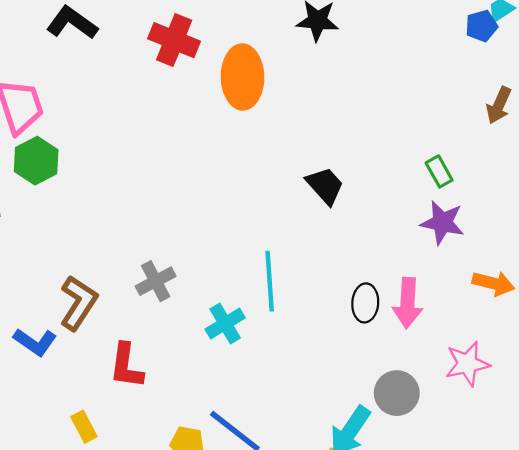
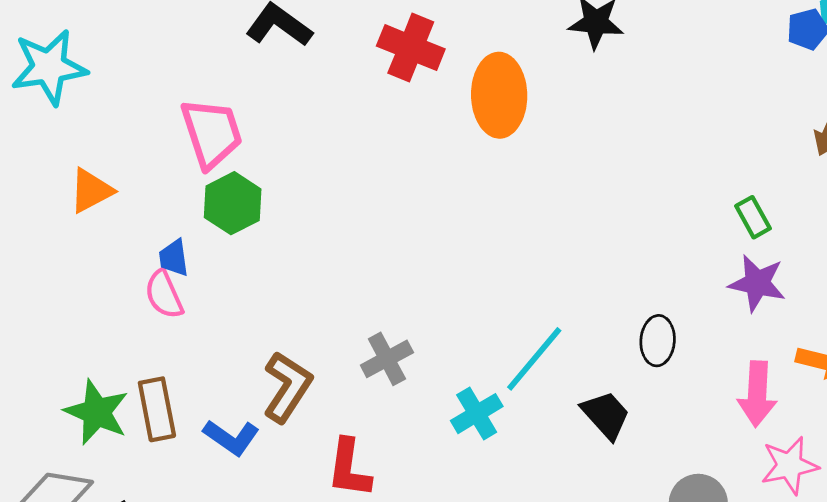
black trapezoid: (325, 186) -> (606, 415), moved
cyan line: (270, 281) -> (534, 359), turned 44
black ellipse: (365, 303) -> (658, 341), moved
pink arrow: (408, 303) -> (757, 394), moved

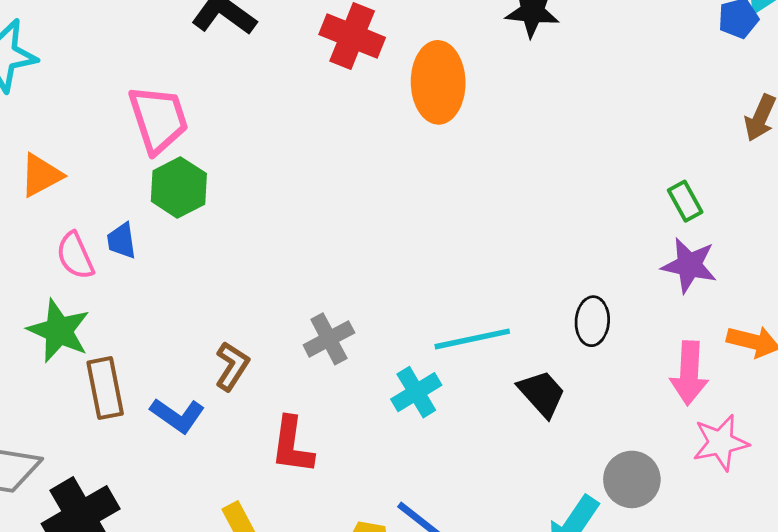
pink semicircle: (164, 294) -> (75, 256), moved
cyan line: (534, 359) -> (472, 339), turned 38
brown L-shape: (287, 387) -> (232, 366), size x0.7
green star: (97, 412) -> (59, 331), moved

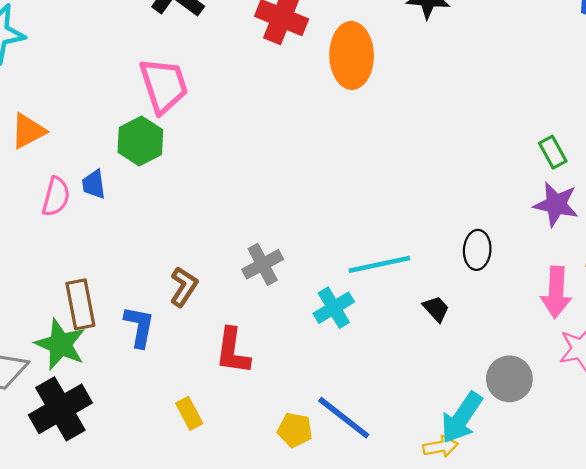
pink trapezoid: (158, 119) -> (164, 85), moved
pink semicircle: (75, 256) -> (56, 197), turned -141
green star: (59, 331) -> (60, 344), moved
black trapezoid: (542, 393) -> (436, 309), size x0.7
blue L-shape: (177, 415) -> (139, 327), turned -114

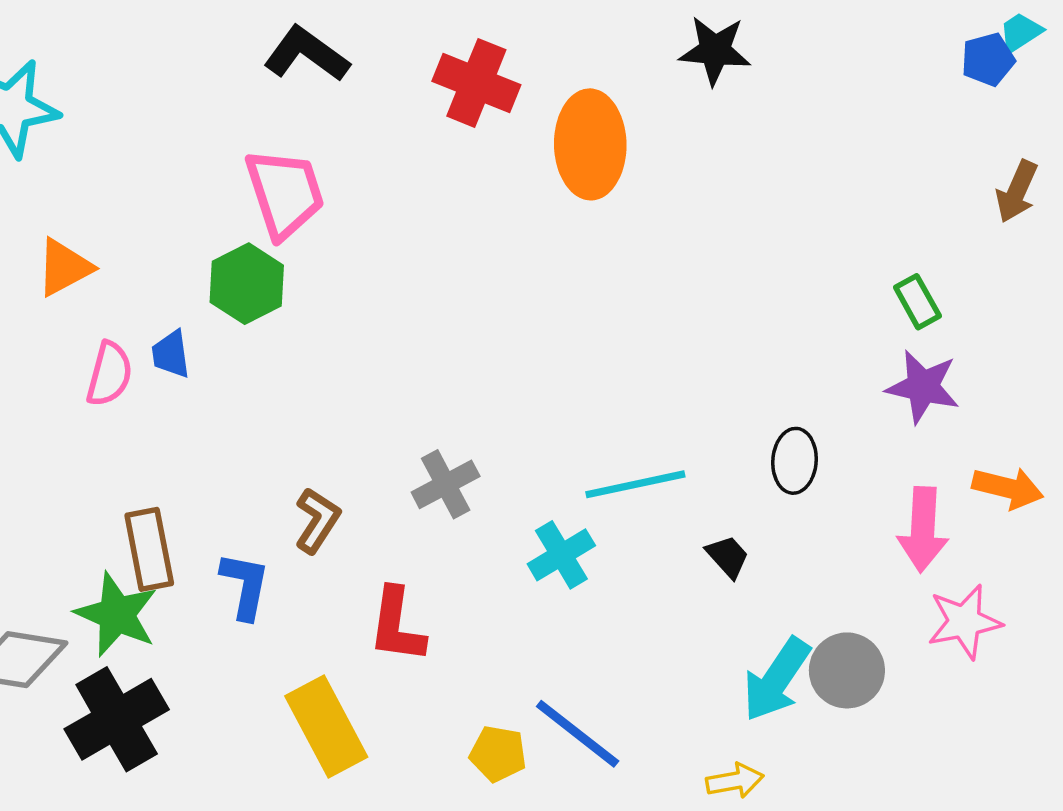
yellow rectangle: (189, 413) -> (326, 727), size x1.8
cyan arrow: (462, 418) -> (776, 680), moved

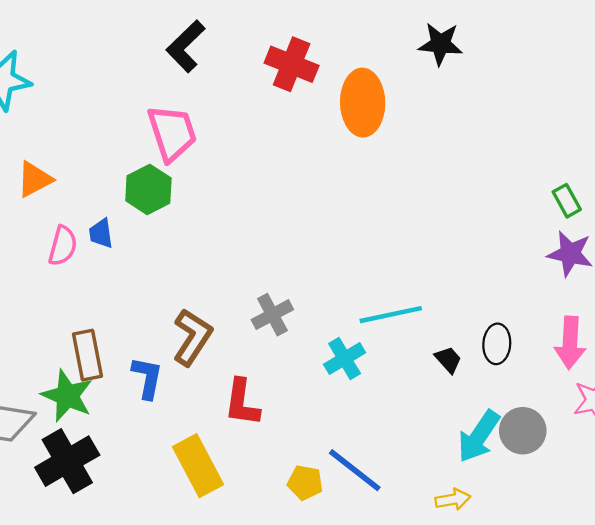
black L-shape: (306, 54) -> (186, 46), turned -80
black ellipse: (795, 461) -> (497, 344), moved
brown L-shape: (317, 520) -> (192, 337), size x1.4

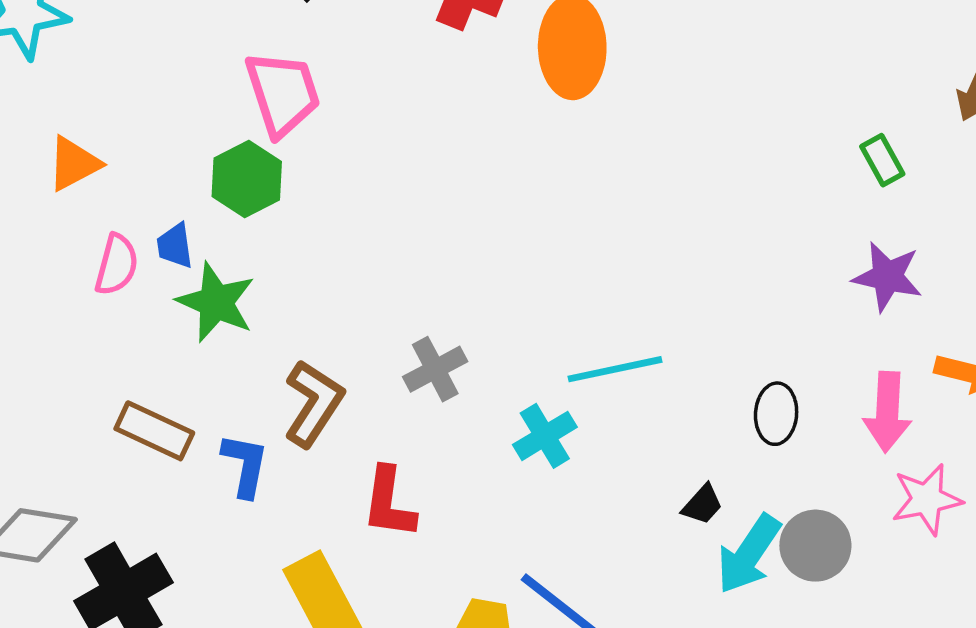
green rectangle: (567, 201) -> (882, 160), moved
brown rectangle: (88, 355) -> (154, 431), turned -54
black trapezoid: (448, 360) -> (702, 504), moved, turned 84
green star: (67, 396) -> (216, 302), moved

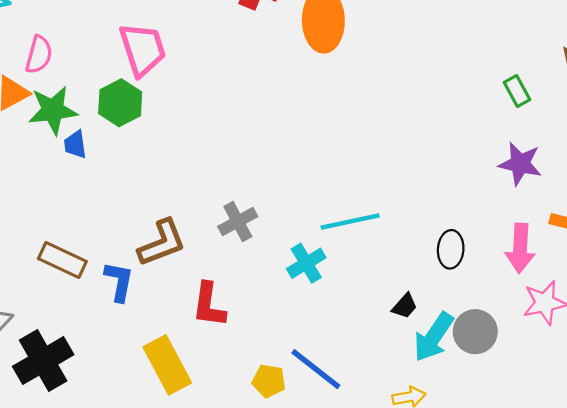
pink semicircle: (117, 265) -> (39, 55), moved
green star: (216, 302) -> (53, 110), moved, turned -30
brown L-shape: (314, 403) -> (162, 243), turned 36

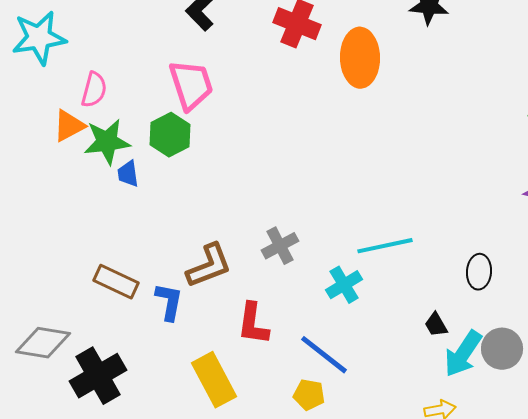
black trapezoid: (405, 306) -> (436, 325), turned 108
blue line: (316, 369) -> (324, 355), moved

